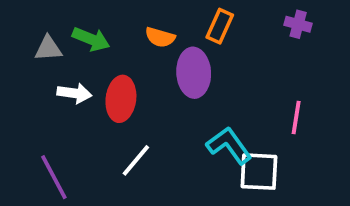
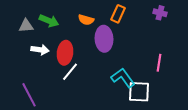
white line: (136, 160) -> (70, 72), moved

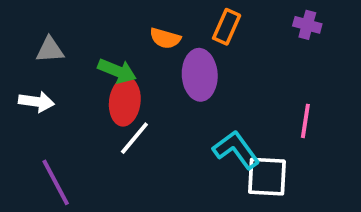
green arrow: (49, 21) -> (117, 71), moved
white arrow: (40, 50) -> (36, 102), moved

